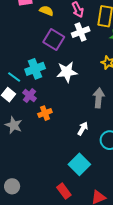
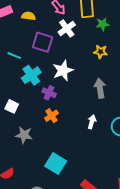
cyan line: (14, 77) -> (14, 56), moved
purple cross: (30, 96) -> (49, 93), moved
cyan square: (79, 164) -> (56, 164), moved

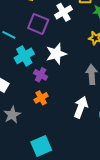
white arrow: (92, 122) -> (81, 107), size x1.5
gray star: (24, 135) -> (12, 115), turned 30
cyan square: (56, 164) -> (41, 146), turned 30

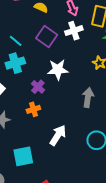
cyan cross: (24, 56) -> (15, 63), moved
white arrow: (81, 107) -> (58, 135), moved

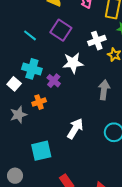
white cross: (74, 31) -> (97, 41), moved
cyan cross: (15, 63) -> (32, 69), moved, turned 36
orange cross: (33, 109) -> (39, 102), moved

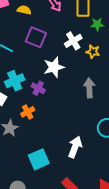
cyan cross: (32, 69) -> (15, 81), turned -30
white arrow: (75, 129) -> (75, 147), moved

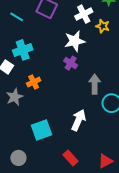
white star: (54, 67) -> (75, 41), moved
purple cross: (38, 88) -> (71, 63), moved
gray arrow: (89, 88) -> (95, 84), moved

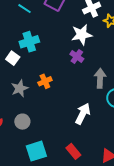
orange cross: (34, 82) -> (45, 81), moved
cyan square: (42, 130) -> (36, 151), moved
gray circle: (18, 158) -> (22, 122), moved

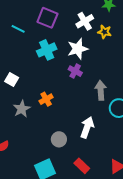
cyan cross: (29, 42) -> (47, 50), moved
gray circle: (22, 122) -> (59, 139), moved

